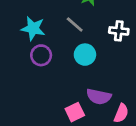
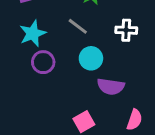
cyan star: (33, 28) -> (33, 33), turned -30
purple semicircle: (99, 97) -> (111, 87), moved

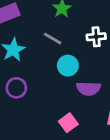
purple circle: (43, 62) -> (16, 88), moved

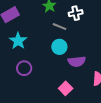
white cross: (96, 37) -> (76, 13), moved
gray line: (53, 39) -> (59, 27), moved

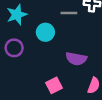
gray line: (59, 27) -> (69, 13), turned -40
cyan circle: (59, 47) -> (45, 32), moved

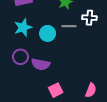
cyan circle: (45, 32) -> (48, 33), moved
purple semicircle: (76, 59) -> (41, 64), moved

